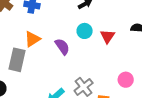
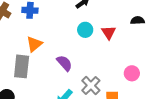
purple semicircle: (62, 47) -> (64, 63), moved

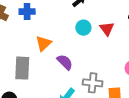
orange triangle: (34, 44) -> (43, 43), moved
gray cross: (91, 86) -> (93, 83), turned -36

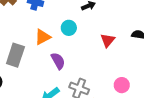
cyan circle: (83, 28) -> (69, 28), moved

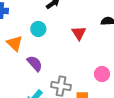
orange triangle: (43, 37) -> (15, 43), turned -36

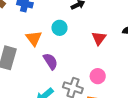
pink circle: (102, 74) -> (98, 76), moved

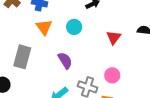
orange triangle: (34, 38) -> (44, 27), moved

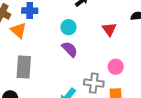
orange triangle: (44, 27) -> (18, 30), moved
purple semicircle: (65, 60) -> (70, 49), moved

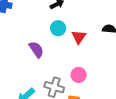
cyan circle: (68, 27) -> (58, 28), moved

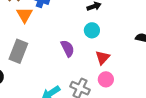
red triangle: (79, 37) -> (103, 57), moved

